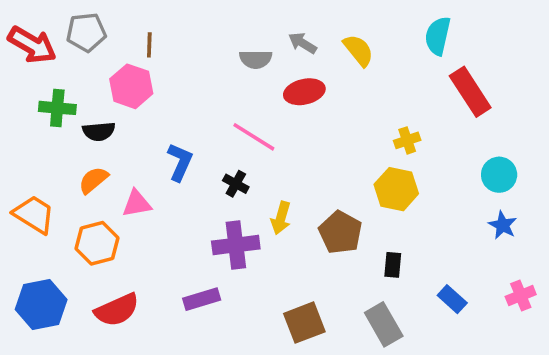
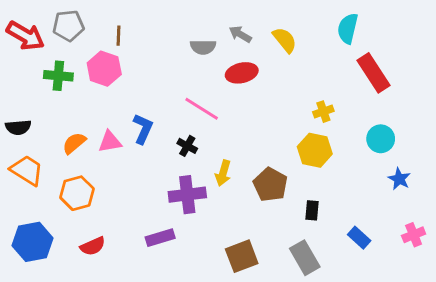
green cross: (57, 108) -> (58, 76), moved
black semicircle: (99, 131) -> (18, 127), moved
cyan circle: (499, 175) -> (381, 139), moved
pink triangle: (137, 204) -> (110, 142), moved
red semicircle: (117, 310) -> (93, 246), size x0.7

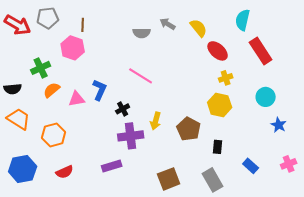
red ellipse: (242, 73) -> (218, 51), moved, turned 55
green cross: (58, 76) -> (41, 68), moved, turned -30
orange semicircle: (74, 143) -> (52, 90), moved
black cross: (187, 146) -> (123, 109), moved, turned 32

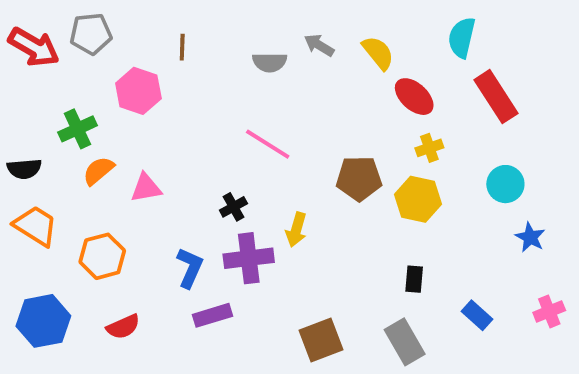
brown line: (83, 25) -> (182, 47), moved
blue L-shape: (100, 90) -> (190, 268), moved
brown pentagon: (189, 129) -> (359, 178), moved, turned -30

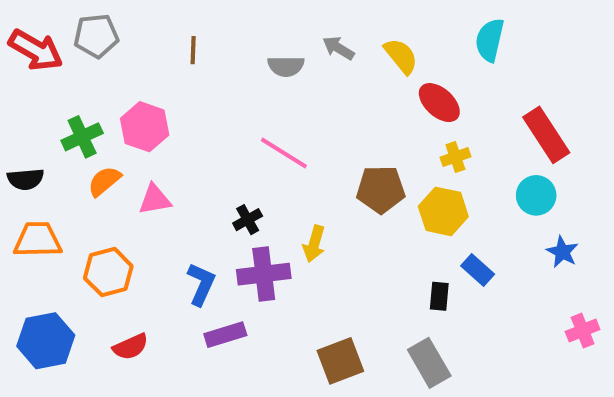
pink hexagon: (138, 91) -> (145, 127), moved
red rectangle: (496, 97) -> (546, 135), moved
orange trapezoid: (36, 226) -> (38, 240), turned -33
blue rectangle: (477, 315) -> (478, 270), moved

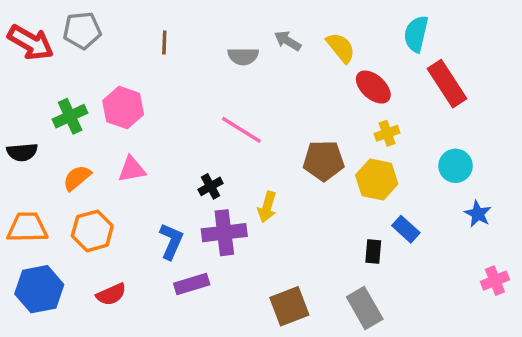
red rectangle: (546, 135) -> (447, 84), moved
orange semicircle: (104, 181) -> (77, 178), moved
orange trapezoid: (38, 240) -> (27, 227), moved

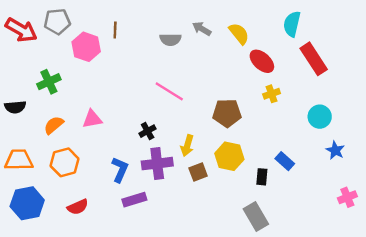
pink hexagon: (123, 108) -> (86, 47), moved
yellow hexagon: (377, 180) -> (229, 156), moved
brown square: (289, 306) -> (198, 172), moved, size x0.7

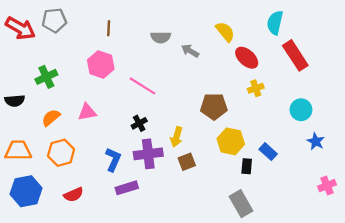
gray arrow: (202, 29) -> (190, 51), moved
pink hexagon: (86, 47) -> (101, 64), moved
pink line: (169, 91) -> (143, 86), moved
yellow hexagon: (229, 156) -> (231, 141), moved

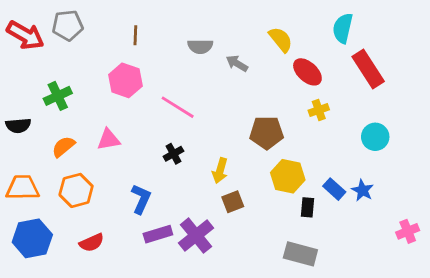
blue star: (316, 141) -> (363, 190), moved
purple cross: (148, 154) -> (196, 236), moved, turned -32
gray rectangle: (241, 204) -> (300, 254), turned -45

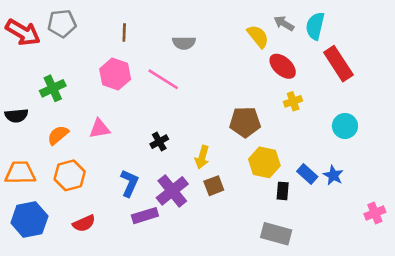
gray arrow: (237, 63) -> (284, 23), moved
pink line: (178, 107) -> (163, 79), moved
purple cross: (196, 236) -> (172, 191), moved

